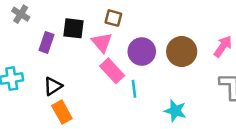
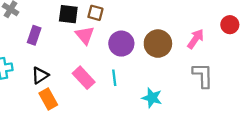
black square: (73, 28) -> (68, 14), moved
pink rectangle: (112, 71) -> (84, 78), moved

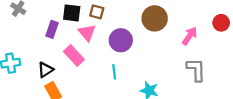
purple rectangle: (34, 35) -> (52, 29), moved
brown circle: (158, 44) -> (155, 18), moved
pink rectangle: (84, 78) -> (74, 56), moved

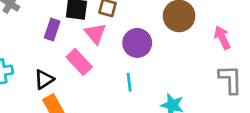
pink arrow: (190, 36) -> (222, 38), turned -60

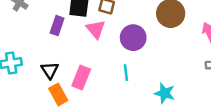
pink rectangle: (79, 62) -> (81, 78), moved, turned 65
black triangle: (44, 79) -> (50, 70), turned -30

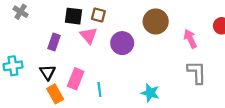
purple rectangle: (57, 26) -> (54, 42), moved
cyan line: (126, 73) -> (99, 90), moved

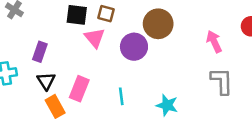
brown circle: (156, 21) -> (158, 24), moved
purple rectangle: (54, 42) -> (40, 52), moved
cyan line: (99, 90) -> (121, 96), moved

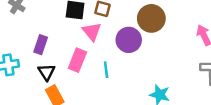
pink rectangle: (79, 89) -> (77, 60), moved
cyan line: (121, 96) -> (106, 70), moved

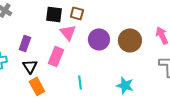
brown circle: (151, 18) -> (130, 40), moved
cyan line: (106, 70) -> (80, 82), moved

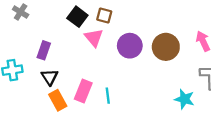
black square: (54, 14) -> (77, 17), turned 30
pink rectangle: (56, 56) -> (83, 91), moved
cyan star: (125, 85) -> (184, 99), moved

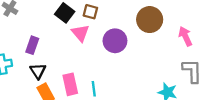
brown circle: (166, 47) -> (150, 20), moved
pink rectangle: (83, 91) -> (70, 84), turned -35

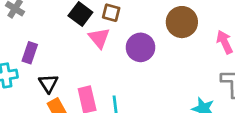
purple rectangle: (32, 45) -> (30, 53), moved

